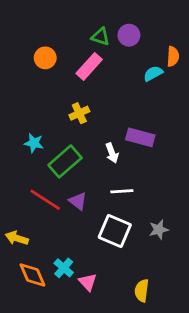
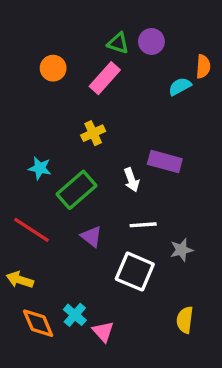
red line: (45, 200) -> (31, 230), moved
gray star: (159, 230) -> (181, 250), moved
yellow semicircle: (142, 291) -> (185, 320), moved

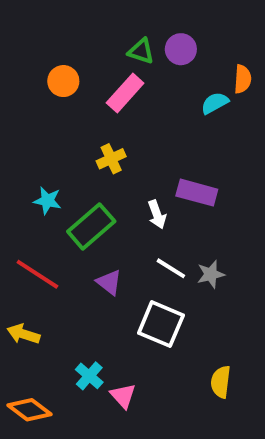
white line: (143, 225) -> (171, 268), turned 36
gray star: (181, 250) -> (211, 274), moved
orange diamond: (38, 323) -> (29, 410), moved, turned -30

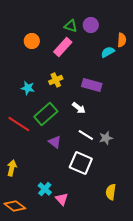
purple rectangle: (197, 193) -> (92, 85), moved
cyan star: (47, 201) -> (28, 88), moved
white arrow: (157, 215) -> (79, 108), turned -32
red line: (37, 274) -> (19, 124), moved
yellow arrow: (23, 334) -> (12, 168), turned 84

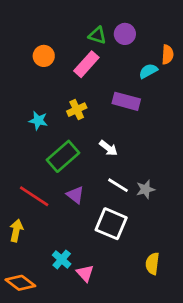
purple rectangle: (92, 85) -> (126, 101), moved
red line: (19, 124) -> (34, 196), moved

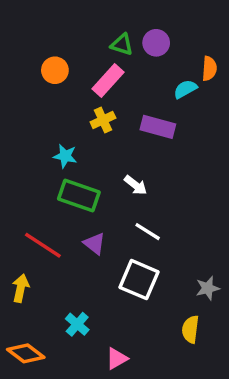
yellow cross: (77, 110) -> (103, 120), moved
cyan star: (38, 121) -> (65, 156), moved
green rectangle: (63, 156) -> (79, 196), turned 60
gray star: (146, 189) -> (208, 288), moved
pink triangle: (85, 273) -> (117, 359), moved, turned 42

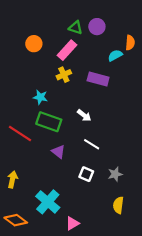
red line: (43, 245) -> (20, 134), moved
white square: (139, 280) -> (86, 174), size x0.6
gray star: (208, 288) -> (115, 174), moved
cyan cross: (77, 324) -> (48, 202), size x1.6

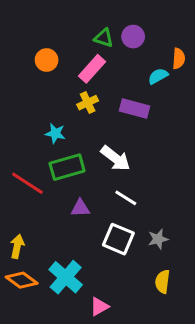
white arrow: (84, 115) -> (116, 158), size x1.5
green rectangle: (49, 122) -> (67, 167), turned -35
purple triangle: (58, 152) -> (80, 208), turned -40
white square: (86, 174) -> (118, 239), size x1.5
orange diamond: (16, 220) -> (22, 280), moved

